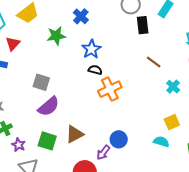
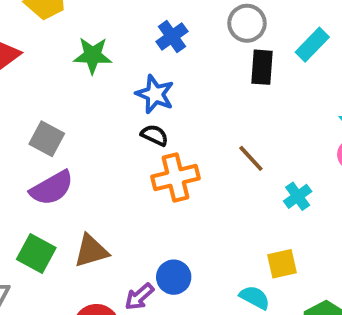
blue cross: (81, 16) -> (172, 37), moved
blue star: (91, 49) -> (155, 94), turned -30
brown line: (154, 62) -> (251, 158), moved

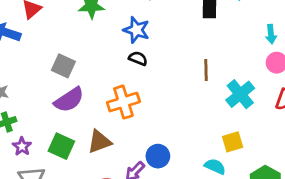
brown line: (251, 158) -> (206, 70), turned 45
orange cross: (176, 178) -> (123, 102), moved
cyan cross: (298, 196) -> (240, 94), size x1.5

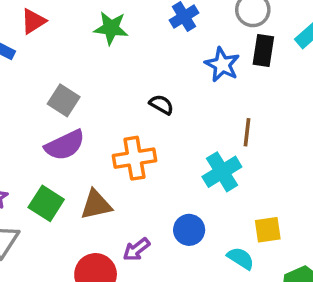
blue star: (136, 30) -> (222, 65), moved
cyan cross: (240, 94) -> (222, 172), moved
blue circle: (158, 156) -> (189, 230), moved

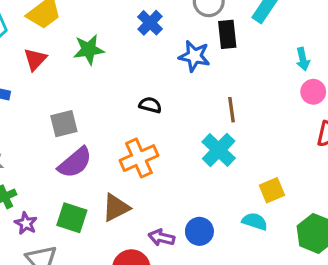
red triangle: (33, 21) -> (35, 59), moved
gray square: (64, 100) -> (64, 124), turned -32
blue circle: (189, 230) -> (199, 231), moved
purple arrow: (136, 250) -> (161, 238), turned 65

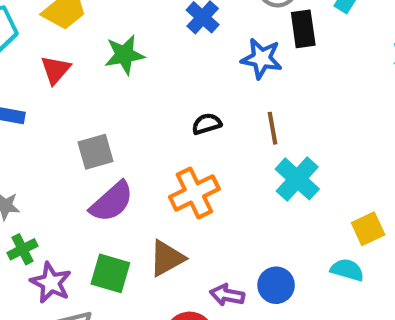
black semicircle: (150, 105) -> (207, 124), turned -30
brown line: (231, 110) -> (272, 128), moved
purple star: (26, 223) -> (51, 283), size x1.4

